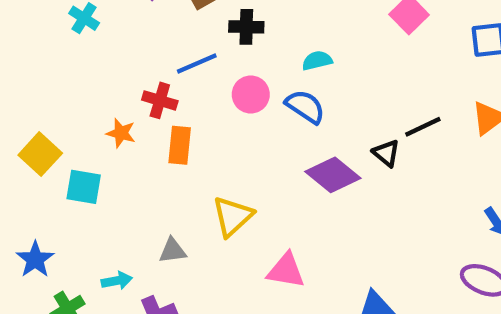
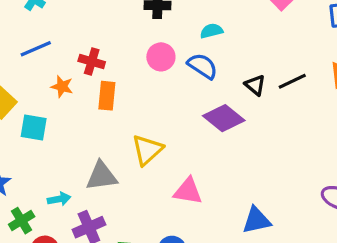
blue line: (197, 63) -> (36, 49), moved
black triangle: (386, 153) -> (255, 85), moved
gray triangle: (173, 251) -> (102, 176), size x1.5

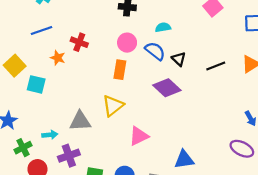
black triangle: (255, 85) -> (179, 59), moved
orange rectangle: (107, 96) -> (120, 70), moved
pink triangle: (188, 191) -> (139, 136), turned -40

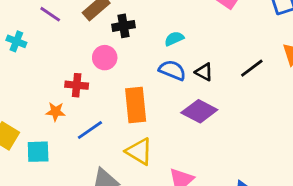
blue line: (42, 31) -> (90, 130), moved
pink circle: (127, 43) -> (105, 58), moved
orange rectangle: (120, 70) -> (136, 105), size x1.4
yellow triangle: (113, 106) -> (139, 151), turned -35

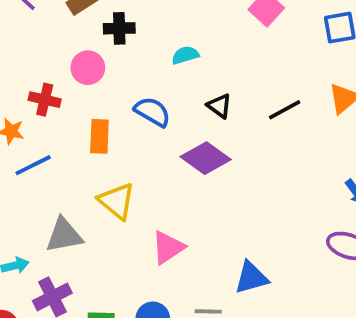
blue semicircle: (172, 70) -> (152, 112), moved
orange rectangle: (136, 105) -> (99, 136), moved, size x0.7
blue line: (90, 130) -> (33, 165), moved

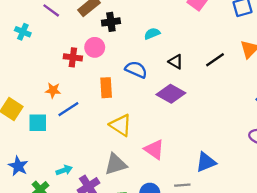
red cross: (45, 100) -> (73, 57), moved
gray triangle: (64, 235) -> (116, 164), moved
pink triangle: (168, 247) -> (154, 150), turned -45

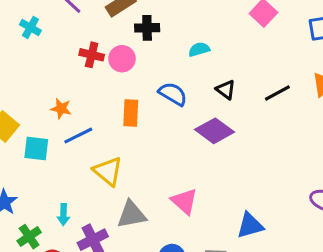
red cross: (73, 57) -> (92, 55), moved
yellow triangle: (121, 125) -> (108, 171), moved
cyan arrow: (64, 170) -> (63, 215), turned 105

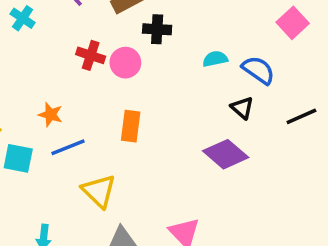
blue semicircle: (173, 94) -> (258, 70), moved

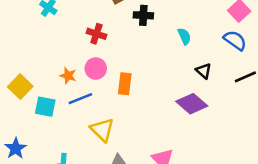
cyan semicircle: (215, 59) -> (184, 36), turned 77
pink circle: (125, 63) -> (96, 69), moved
blue semicircle: (258, 70) -> (235, 40), moved

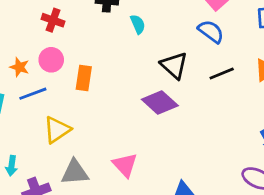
cyan semicircle: (184, 36) -> (138, 24), moved
black triangle: (204, 71) -> (174, 65), size x1.5
yellow triangle: (102, 130) -> (57, 130), turned 40

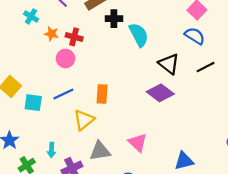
cyan semicircle: (138, 24) -> (139, 35), size x1.6
pink circle: (51, 60) -> (65, 58), moved
orange star: (19, 67) -> (51, 34), moved
orange rectangle: (84, 78) -> (102, 94), moved

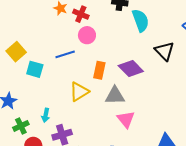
pink circle: (65, 58) -> (87, 35), moved
purple diamond: (160, 93) -> (131, 69), moved
blue line: (63, 94) -> (65, 54), moved
gray triangle: (100, 151) -> (115, 96), moved

